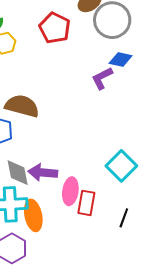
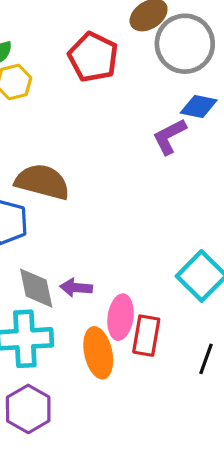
purple arrow: (43, 172) -> (76, 288), size x0.7
orange ellipse: (33, 215) -> (98, 353), moved

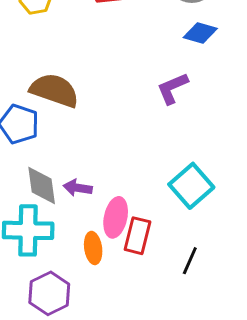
purple L-shape: (169, 136) -> (172, 88), moved
orange ellipse: (98, 353) -> (93, 248), size x0.7
purple hexagon: (28, 409) -> (49, 293), moved

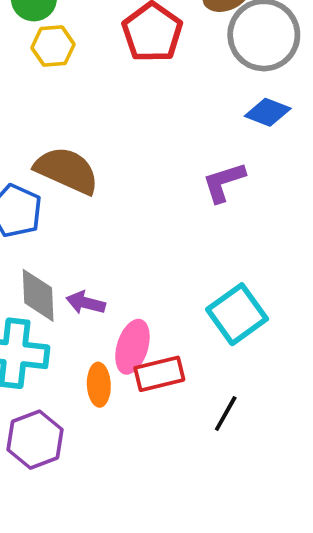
red rectangle: (138, 236) -> (159, 374), turned 57

